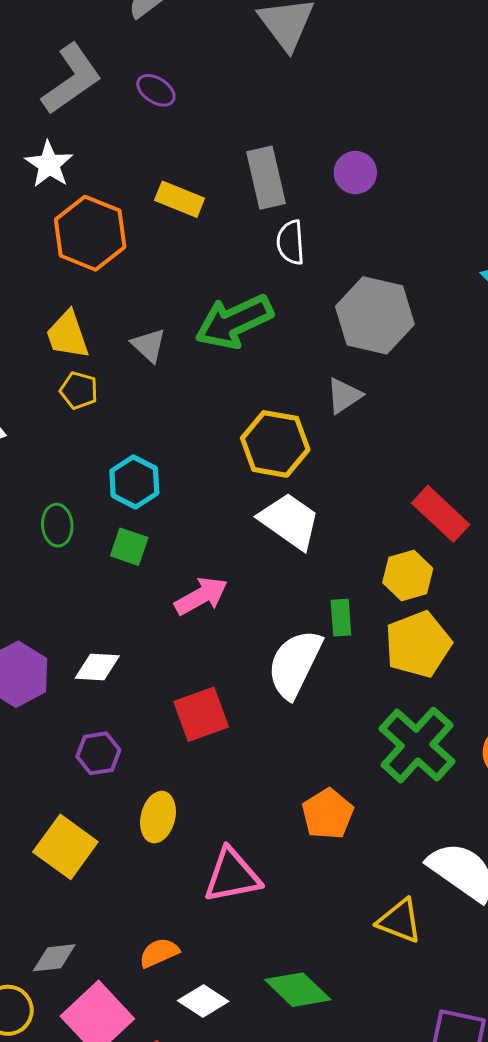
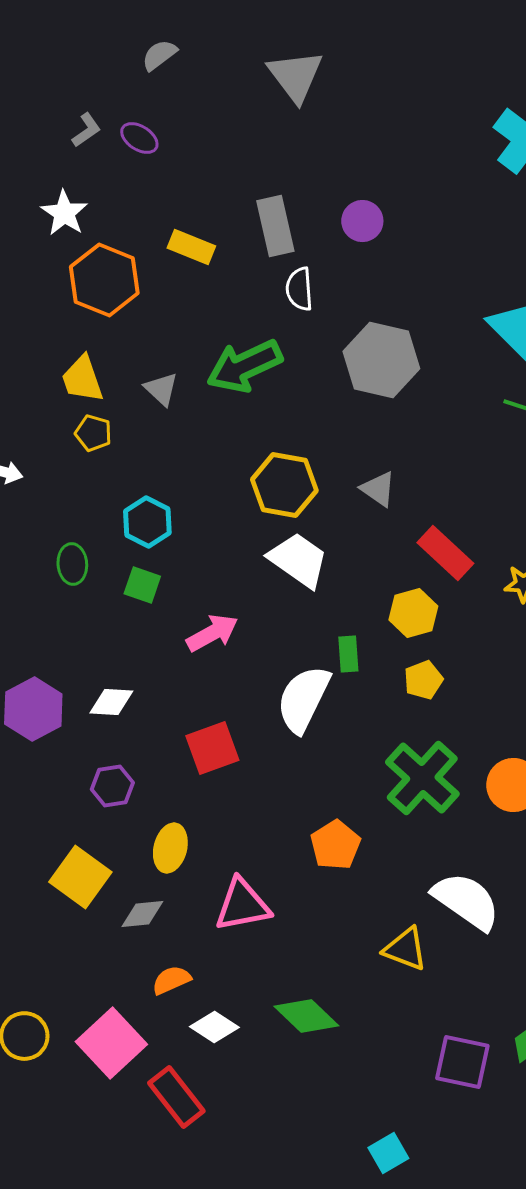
gray L-shape: (72, 79) -> (86, 130), size x0.5
purple ellipse: (156, 90) -> (139, 138), moved
gray triangle: (344, 396) -> (378, 489), moved, turned -51
yellow pentagon: (418, 644) -> (423, 680), size x0.6
gray diamond: (54, 958) -> (142, 914), moved

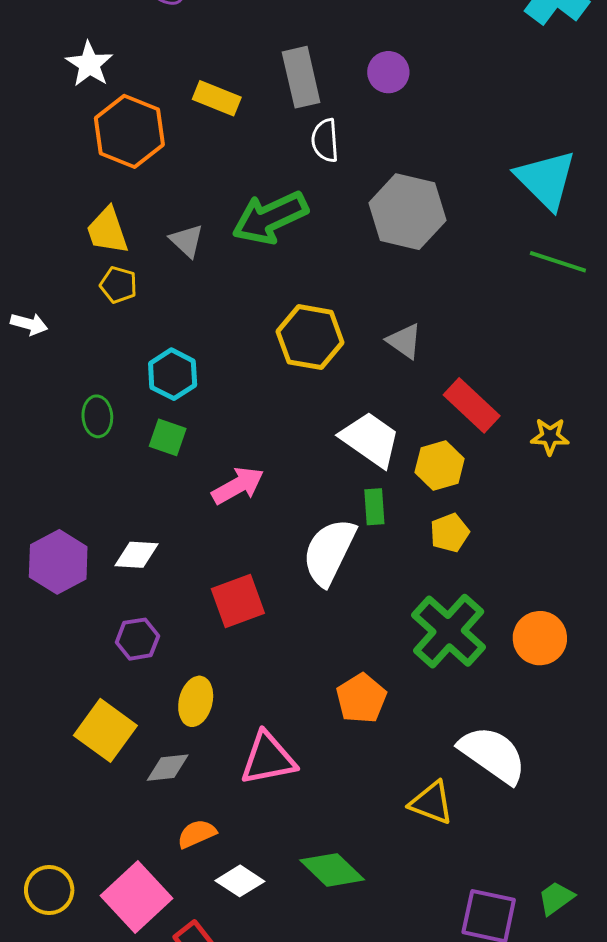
white trapezoid: (298, 560) -> (370, 439), moved

